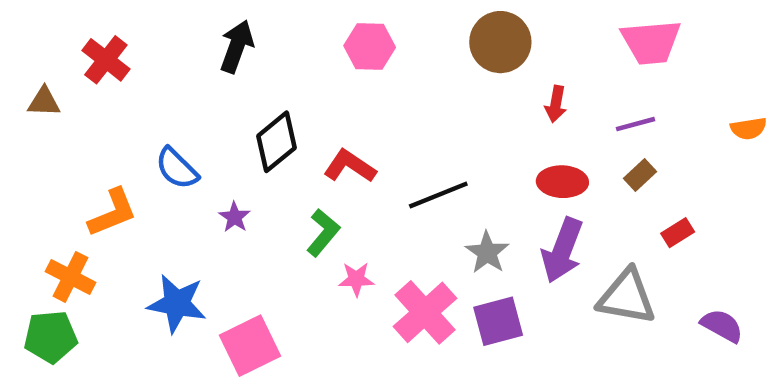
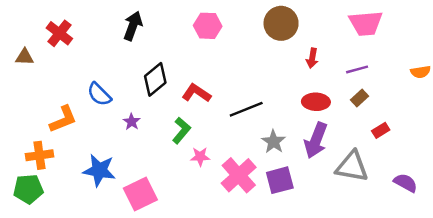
orange cross: (71, 277) -> (39, 155), turned -35

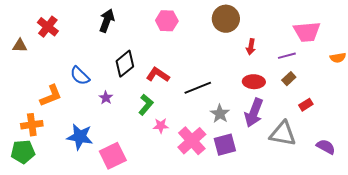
pink trapezoid: (366, 23) -> (307, 32), moved

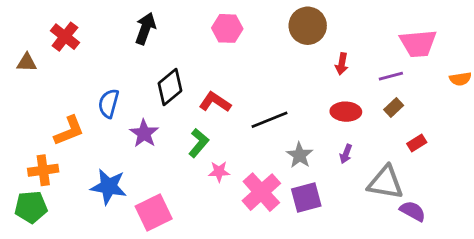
blue semicircle: (80, 76) -> (109, 103), turned 60
purple star: (106, 98) -> (144, 133), size x1.5
purple arrow: (254, 113) -> (346, 154), size x0.5
purple semicircle: (326, 147) -> (413, 211), moved

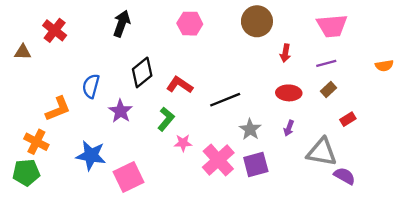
pink trapezoid: (418, 43) -> (332, 26), moved
orange cross: (43, 170) -> (36, 142), turned 35

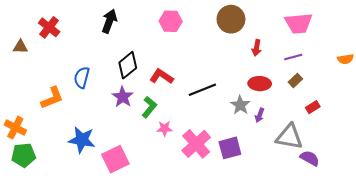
purple star: (121, 111) -> (123, 97), moved
gray star: (250, 129) -> (240, 105), moved
orange cross: (36, 142) -> (15, 128), moved

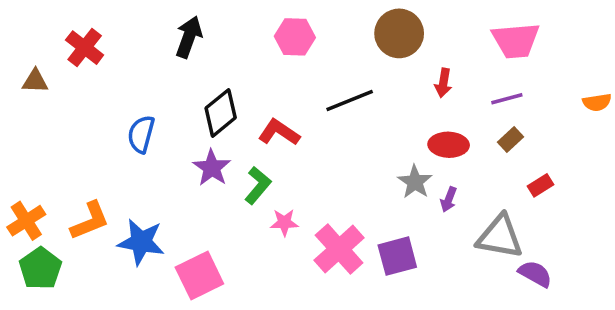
black line: (202, 90) -> (350, 101), moved
orange L-shape: (52, 98) -> (90, 221), moved
orange cross: (15, 128) -> (26, 221), turned 30
green pentagon: (23, 155) -> (40, 268), turned -30

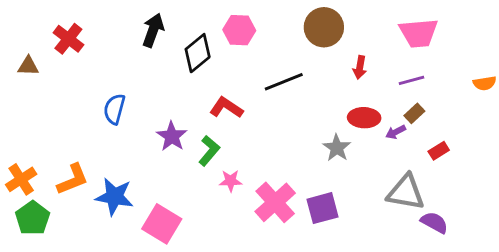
black diamond: (221, 113) -> (198, 53), moved
purple arrow: (449, 200) -> (396, 132), moved, turned 42
pink square: (199, 276) -> (162, 224), turned -33

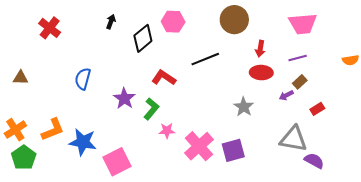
black arrow: (153, 30) -> (111, 22), size x0.6
brown triangle: (28, 66) -> (21, 78), moved
red ellipse: (364, 118) -> (261, 73), moved
pink square: (162, 224) -> (117, 162), turned 32

